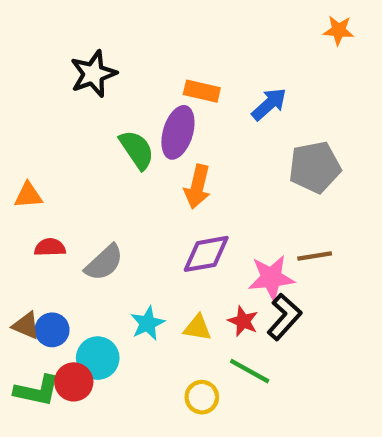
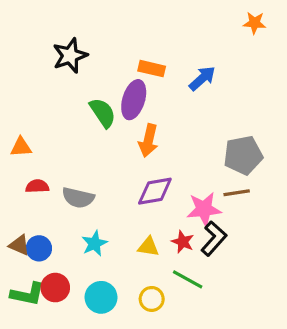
gray pentagon: (315, 167) -> (243, 155), moved
gray semicircle: (104, 263) -> (78, 198), turned 56
cyan star: (148, 323) -> (94, 243), moved
cyan circle: (98, 358) -> (101, 297), moved

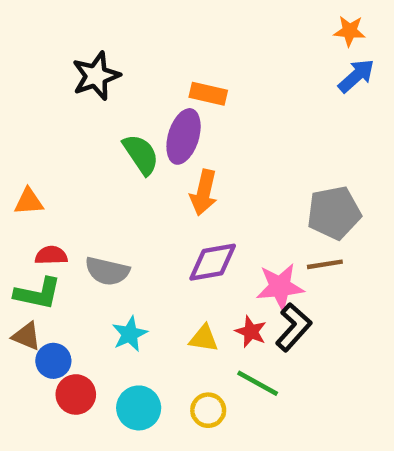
blue arrow: (202, 78) -> (356, 76), moved
blue circle: (39, 248) -> (53, 361), moved
green L-shape: (27, 294) -> (38, 294), moved

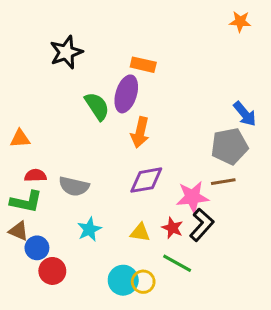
blue arrow: (356, 76) -> (245, 114), moved, turned 92
cyan circle: (139, 408) -> (123, 280), moved

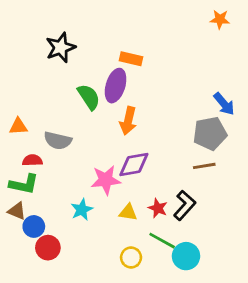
gray semicircle: (74, 186) -> (58, 141), moved
pink star: (192, 197) -> (106, 180), moved
cyan circle: (123, 280) -> (186, 256), moved

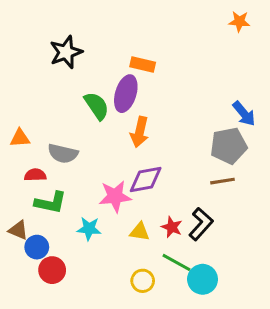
green L-shape: (24, 184) -> (51, 203), moved
cyan star: (82, 210) -> (89, 229), turned 30

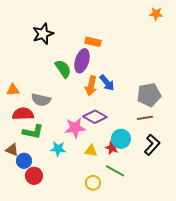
blue arrow: (244, 114) -> (107, 83), moved
red semicircle: (35, 175) -> (23, 114), size x1.5
purple diamond: (146, 180) -> (95, 117), turned 40
black L-shape: (201, 224) -> (152, 145), moved
cyan circle: (203, 279) -> (121, 139), moved

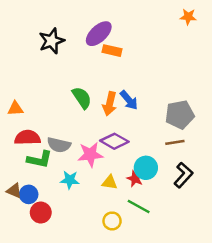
purple ellipse: (82, 61) -> (99, 34), moved, turned 30
green semicircle: (63, 69) -> (82, 98), moved
gray semicircle: (41, 100) -> (59, 145), moved
brown triangle: (12, 150) -> (14, 191), moved

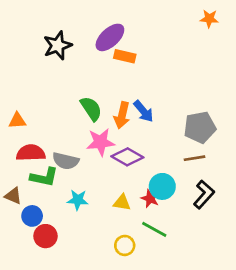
pink star: (90, 155) -> (101, 142), moved
brown triangle: (14, 191) -> (13, 196), moved

